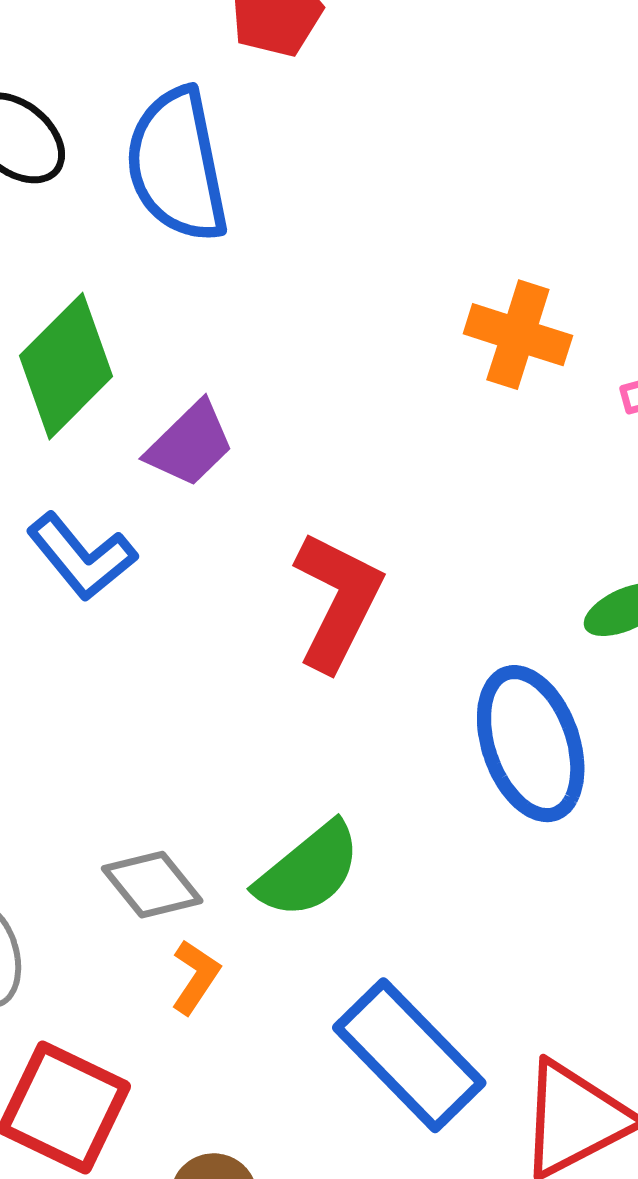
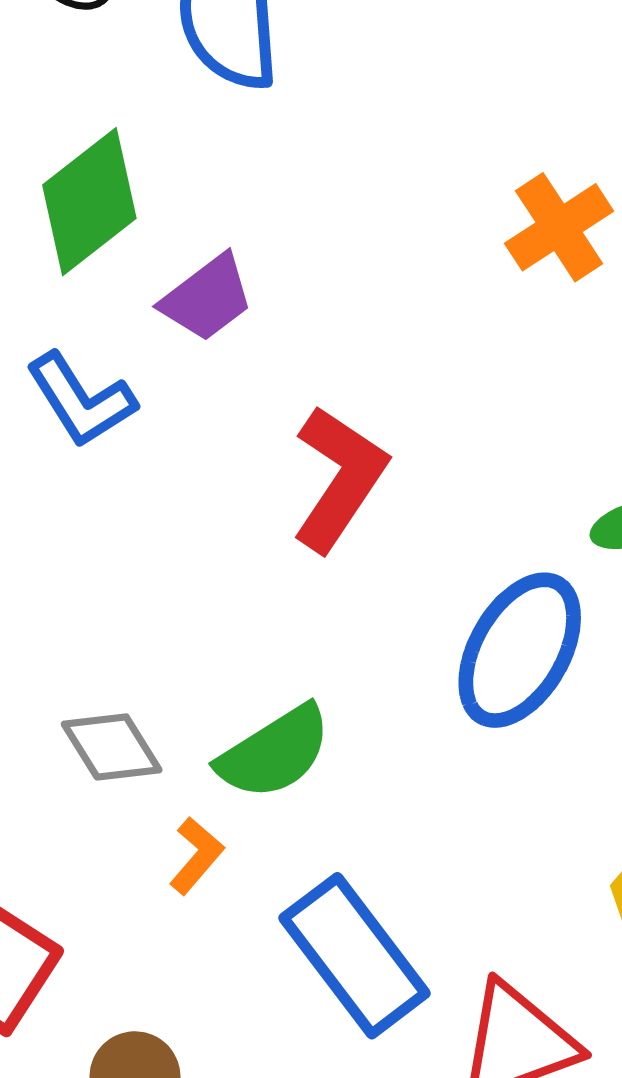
orange cross: (518, 335) -> (559, 227), turned 32
blue ellipse: (531, 744) -> (520, 650), turned 42
orange L-shape: (195, 977) -> (196, 856), moved

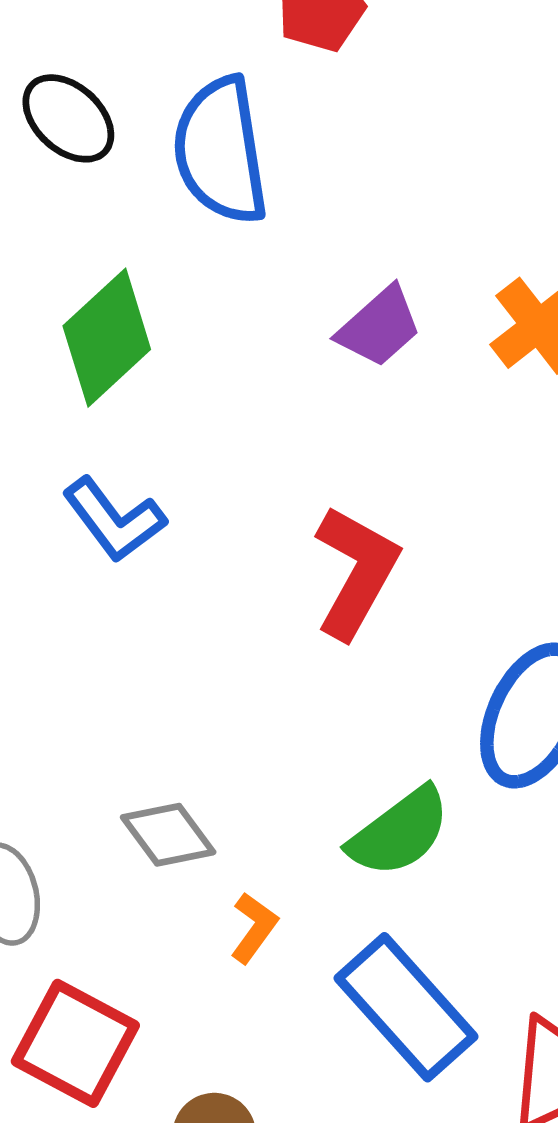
purple trapezoid: (207, 298) -> (379, 327), moved
green semicircle: (274, 752) -> (399, 832), moved

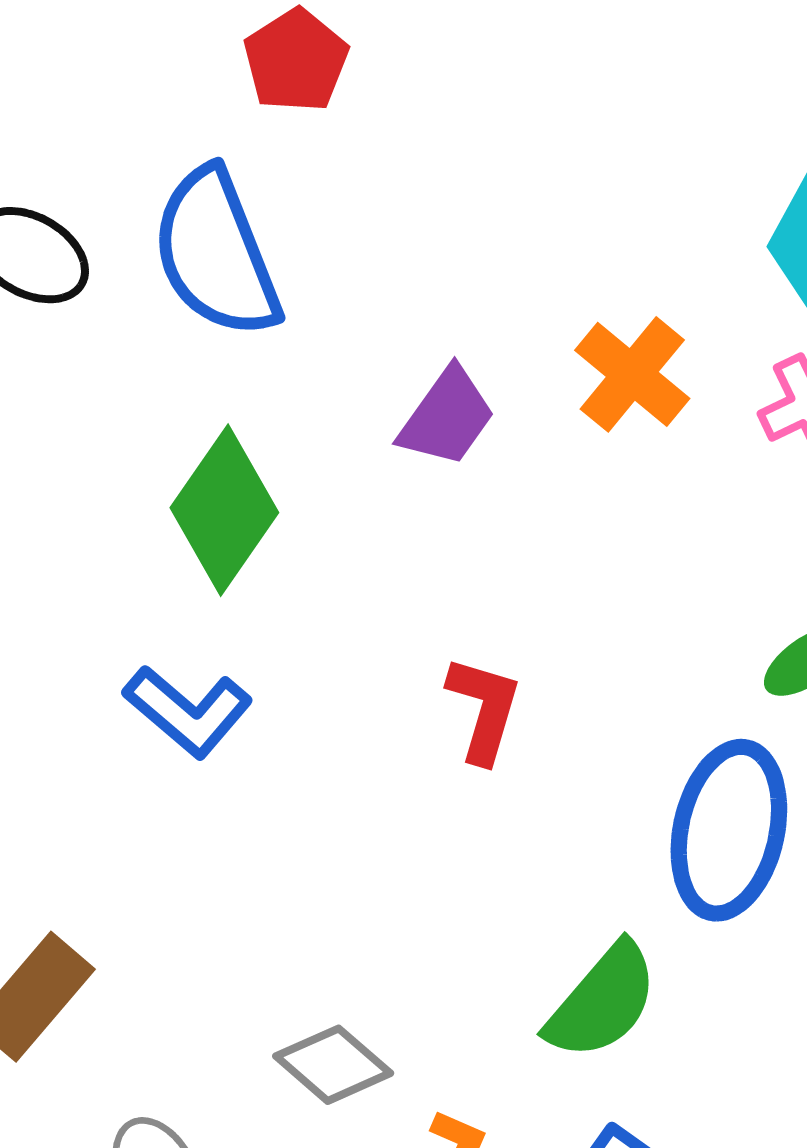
green diamond: (107, 338) -> (224, 510), moved
red L-shape: (356, 572) -> (484, 709), size x0.7

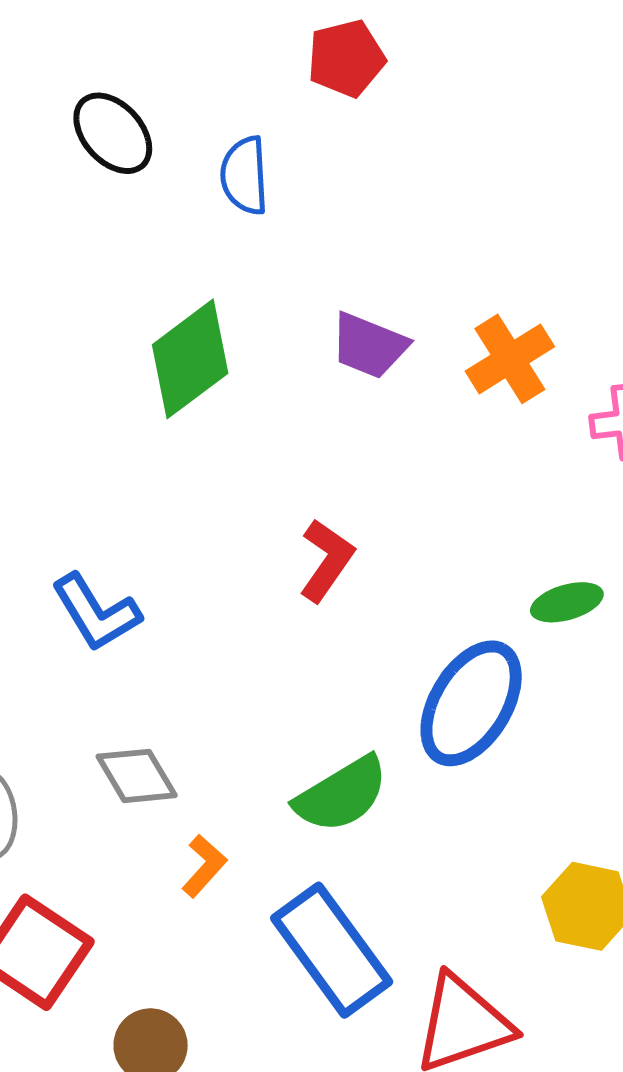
blue semicircle: (216, 253) -> (244, 176), size x0.6
purple trapezoid: (447, 417) -> (369, 345), turned 58
blue L-shape: (188, 711) -> (96, 613), moved

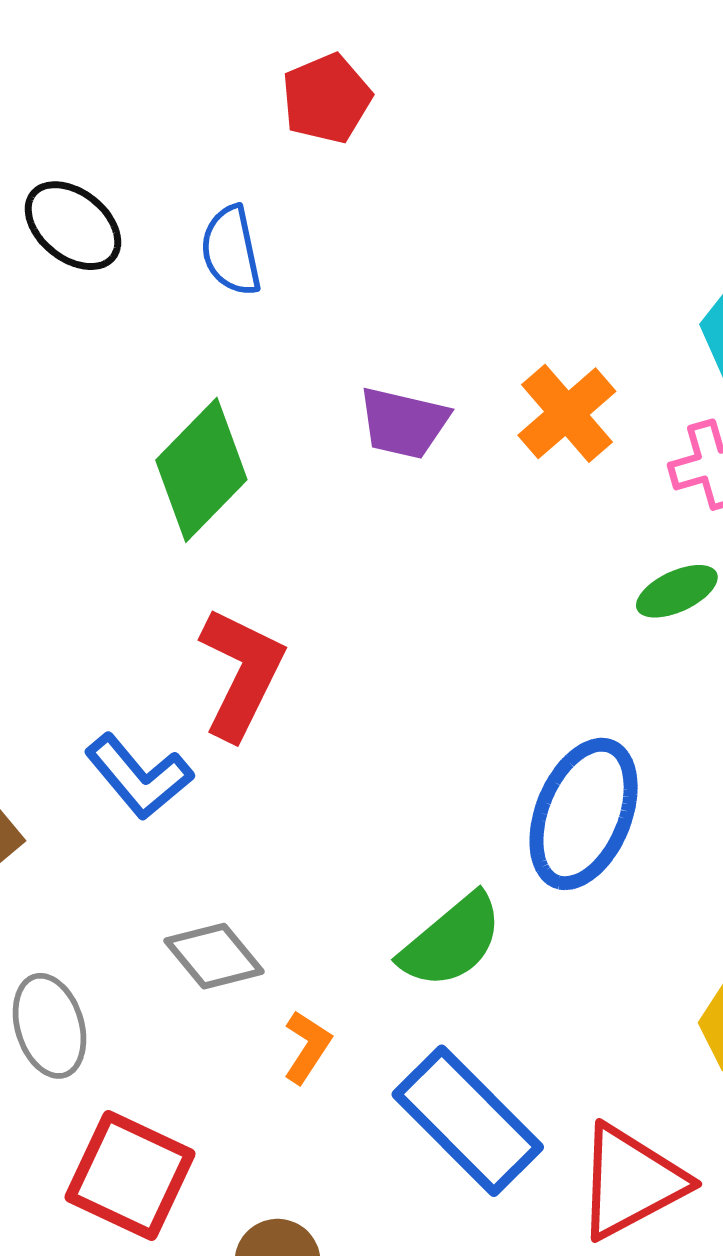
red L-shape: (327, 560) -> (241, 673), moved, size x1.4
green ellipse: (567, 602) -> (677, 591), moved

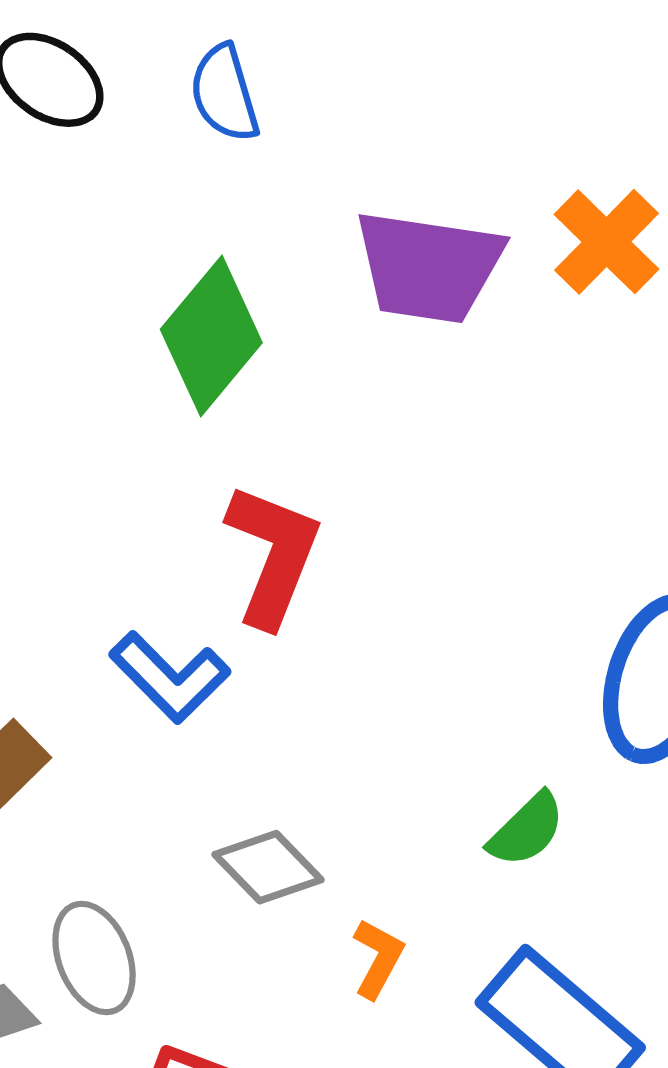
purple trapezoid: (404, 423) -> (429, 267), size x1.5
green semicircle: (451, 941) -> (527, 830), size x0.7

